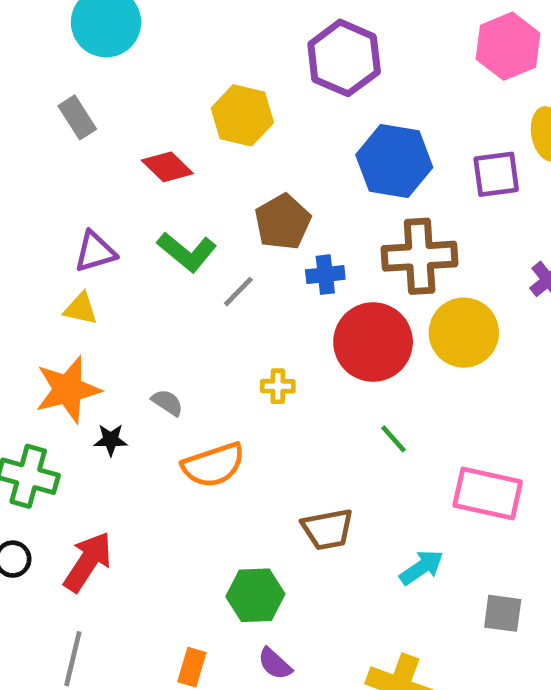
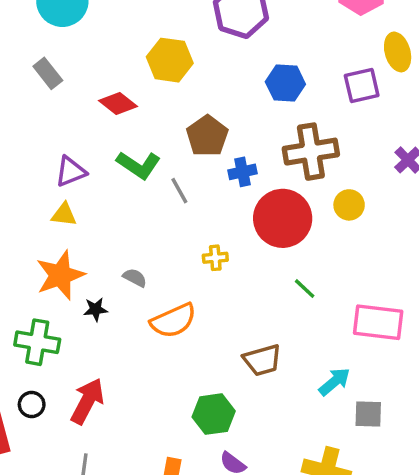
blue hexagon: (394, 161) -> (285, 83), size x0.7
gray line: (238, 292) -> (179, 191), turned -68
yellow circle: (464, 333) -> (349, 205), size x0.6
gray square: (503, 613) -> (368, 414), moved

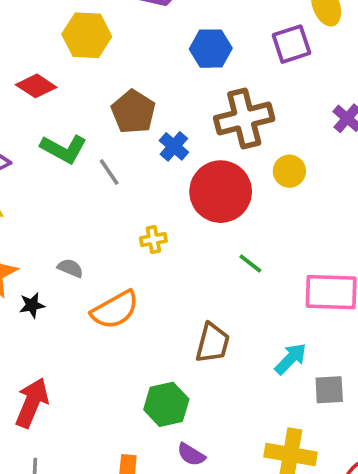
blue cross: (242, 172) -> (174, 146), turned -32
brown trapezoid: (262, 360) -> (213, 343), turned -54

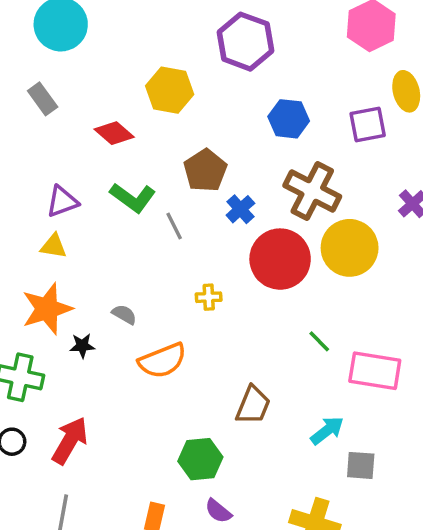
brown cross: (244, 119) -> (312, 191), turned 34
yellow circle: (289, 171) -> (350, 248), size x1.8
green line: (250, 264) -> (319, 341), moved

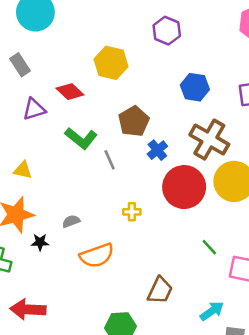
purple hexagon: (245, 42) -> (167, 31), size x0.7
purple triangle: (62, 202) -> (34, 109), moved
gray semicircle: (124, 314) -> (71, 221), turned -54
red arrow: (70, 441) -> (28, 309), turned -120

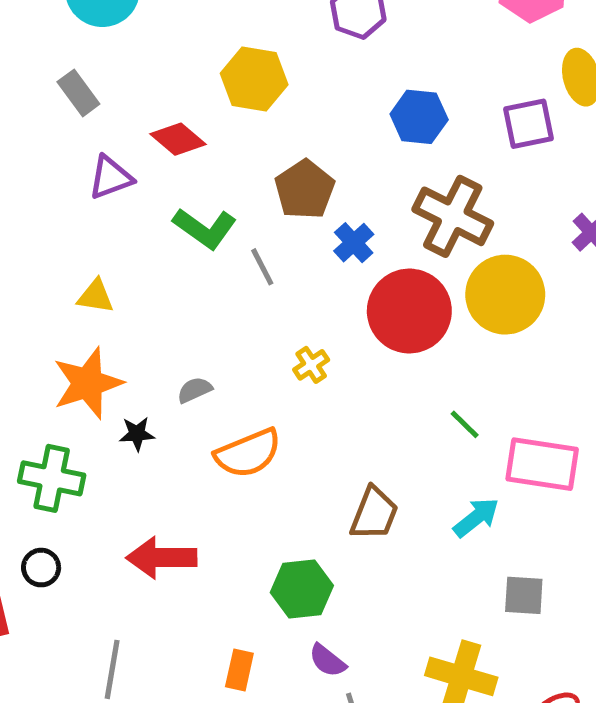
yellow cross: (132, 212) -> (311, 365), turned -30
red arrow: (28, 309) -> (162, 558), moved
cyan arrow: (212, 311) -> (476, 518), moved

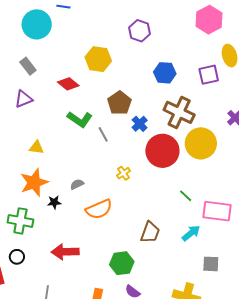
purple triangle: (111, 177) -> (24, 99), moved

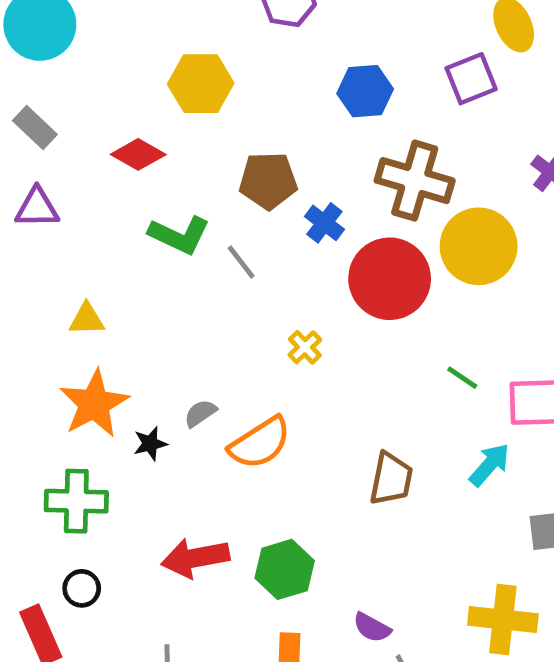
purple triangle: (24, 99) -> (37, 208), turned 30
brown pentagon: (119, 103) -> (268, 181), turned -30
gray semicircle: (77, 184) -> (200, 413), moved
green hexagon: (122, 263) -> (285, 569), moved

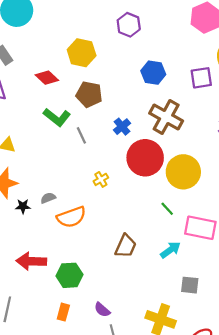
brown pentagon: (268, 181) -> (89, 94), moved
yellow circle: (479, 246) -> (183, 172), moved

